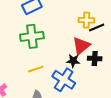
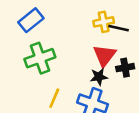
black line: (97, 28) -> (119, 28), turned 49
yellow line: (36, 69) -> (54, 98), turned -35

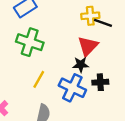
green cross: (40, 58) -> (30, 42), turned 32
black cross: (125, 68) -> (100, 82), moved

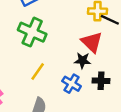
red triangle: (88, 46) -> (92, 42), turned -35
blue cross: (72, 88) -> (72, 84), size x0.7

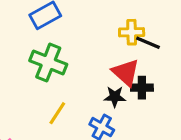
black cross: (101, 81) -> (142, 88), moved

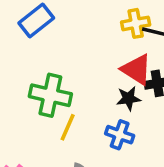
green cross: (48, 62) -> (50, 95), moved

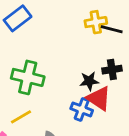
red triangle: (136, 69) -> (99, 98), moved
yellow line: (68, 127) -> (21, 117), moved, turned 35

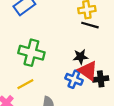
black line: (112, 29) -> (90, 25), moved
black cross: (112, 70) -> (101, 79), moved

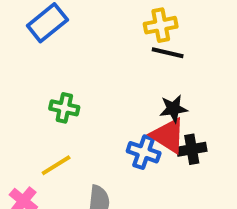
green cross: (31, 53) -> (64, 108), size x0.6
black star: (81, 57) -> (173, 109), moved

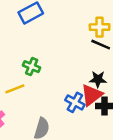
red triangle: (168, 136) -> (92, 95), turned 40
yellow line: (56, 165) -> (15, 89), moved

